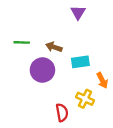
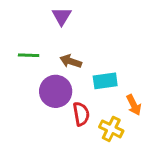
purple triangle: (78, 12) -> (62, 16), moved
red semicircle: (62, 113) -> (81, 114), moved

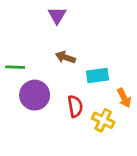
green line: (29, 55) -> (15, 67), moved
purple circle: (56, 91) -> (35, 95), moved

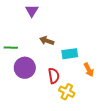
purple triangle: (57, 15) -> (32, 11), moved
yellow cross: (103, 120) -> (67, 92), moved

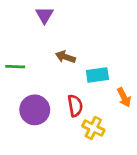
purple circle: (25, 68) -> (35, 110), moved

